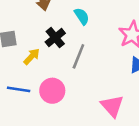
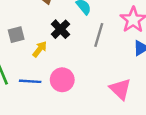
gray line: (78, 56) -> (99, 35), moved

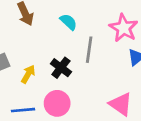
black cross: (60, 29) -> (61, 68), moved

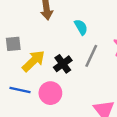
yellow arrow: (28, 74) -> (33, 61), size x1.5

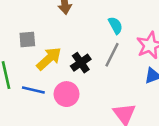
cyan semicircle: (81, 27) -> (115, 25), moved

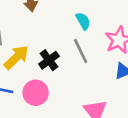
gray line: (112, 55) -> (81, 51), turned -50

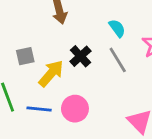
black cross: (49, 60) -> (80, 56), moved

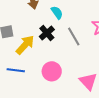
cyan semicircle: (117, 28) -> (57, 13), moved
pink circle: (75, 109) -> (52, 71), moved

